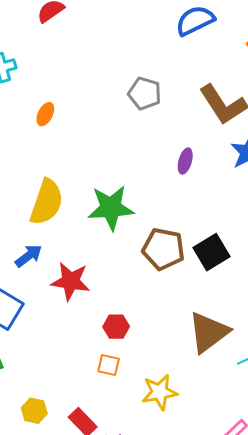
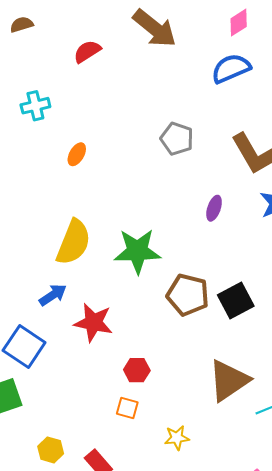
yellow star: (160, 392) -> (177, 438), size x0.7

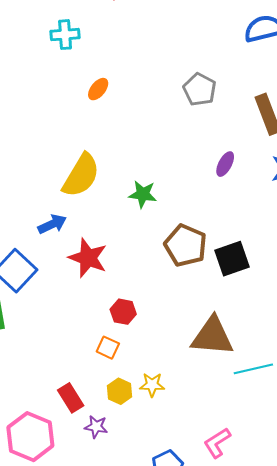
green star: (137, 251) -> (143, 194), size x0.6
brown triangle: (229, 380) -> (212, 336), turned 30
yellow hexagon: (51, 450) -> (120, 391), moved

